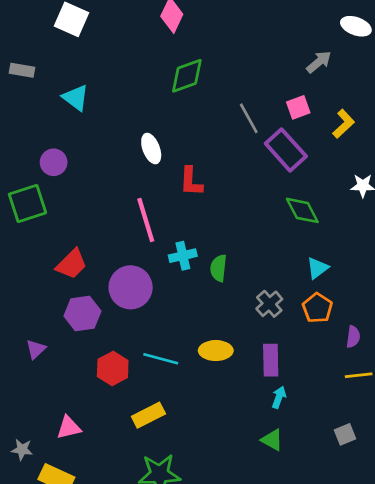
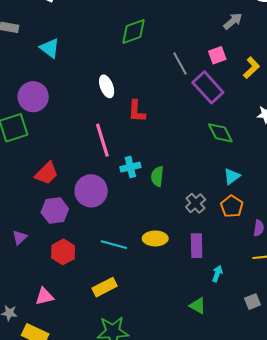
purple circle: (54, 162) -> (33, 97), size x1.5
red hexagon: (113, 368) -> (63, 252), moved
cyan arrow: (279, 397) -> (217, 274), moved

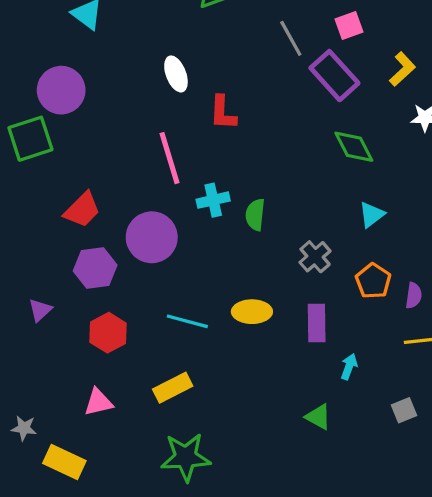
yellow L-shape: (251, 68) -> (402, 69), moved
orange pentagon: (232, 206) -> (373, 281), moved
pink triangle: (44, 296) -> (98, 402), moved

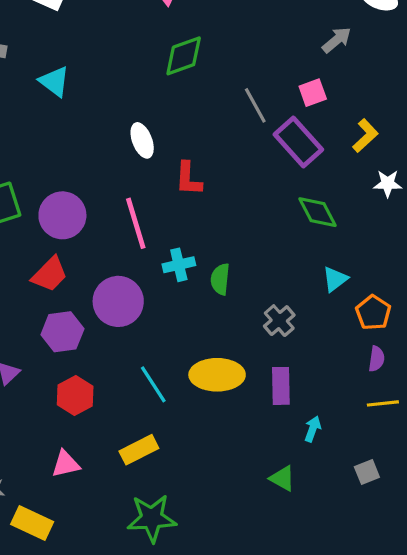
purple circle: (61, 90) -> (62, 215), moved
orange pentagon: (373, 281) -> (373, 313), moved
yellow ellipse: (252, 312) -> (217, 375), size x1.4
cyan line: (187, 321) -> (153, 384), turned 42

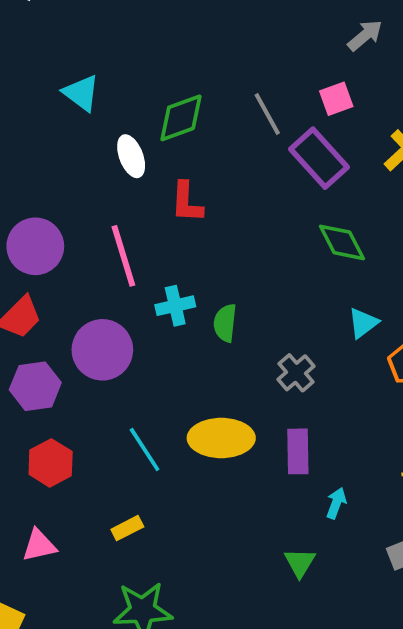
green diamond: (184, 56) -> (181, 118), moved
cyan triangle: (54, 81) -> (81, 93), moved
yellow rectangle: (139, 450) -> (127, 528), size x0.7
green triangle: (282, 478) -> (300, 563), turned 32

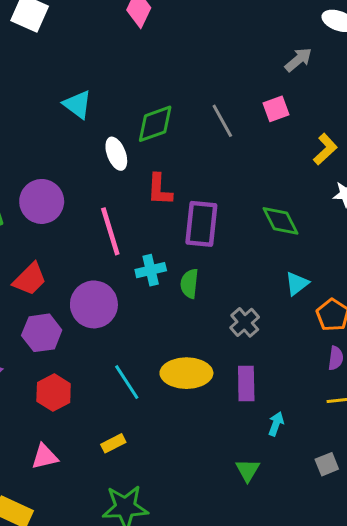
purple rectangle: (319, 158) -> (201, 224), moved, turned 48
purple circle: (35, 246) -> (42, 201), moved

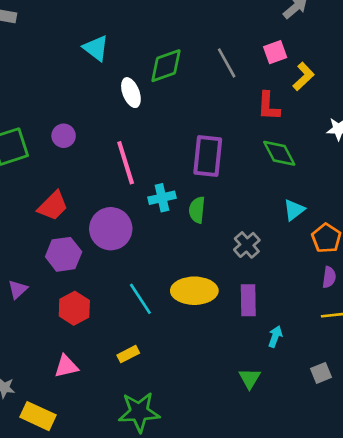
yellow L-shape: (325, 149) -> (303, 76), moved
red L-shape: (160, 190) -> (268, 106), moved
purple circle: (42, 201) -> (64, 136), size x0.6

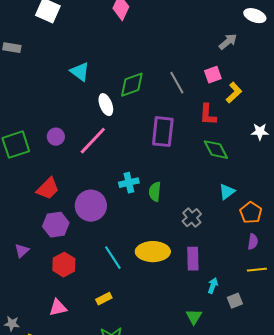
purple rectangle: (208, 156) -> (163, 132), moved
pink line: (126, 163) -> (93, 141), moved, turned 60
gray square: (321, 373) -> (235, 301), moved

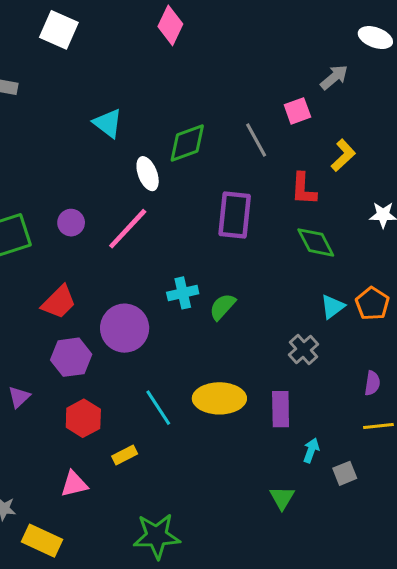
pink square: (213, 75) -> (297, 111), moved
green semicircle: (155, 192) -> (222, 307), turned 36
orange pentagon: (251, 213) -> (372, 304), moved
gray cross: (192, 218) -> (304, 349), moved
yellow rectangle: (104, 299) -> (125, 455), moved

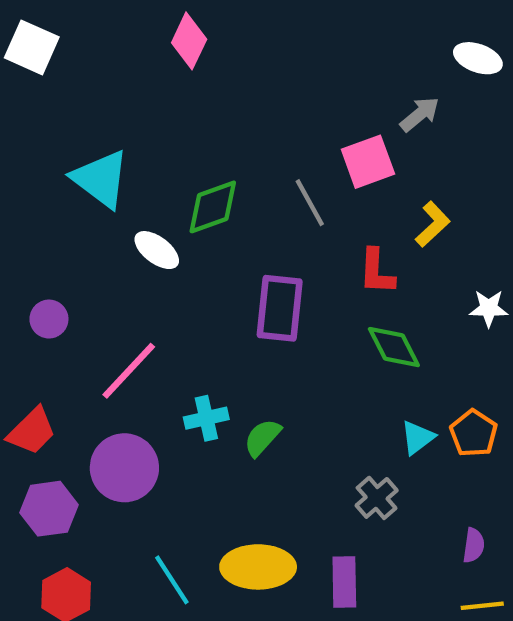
pink square: (297, 111) -> (368, 162), size x1.4
cyan triangle: (108, 123) -> (101, 179), size x1.4
white ellipse: (148, 174) -> (157, 250), turned -32
pink line: (128, 229) -> (129, 371), moved

